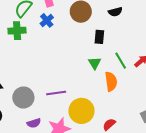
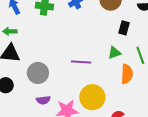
green triangle: (95, 63) -> (114, 53), turned 32
purple line: (56, 93) -> (81, 62), moved

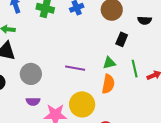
orange semicircle: (127, 74) -> (108, 84), moved

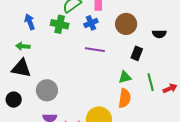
purple line: (75, 68) -> (95, 50), moved

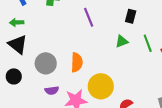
purple line: (95, 50) -> (89, 17), turned 66
black triangle: (21, 68) -> (18, 44), turned 35
orange semicircle: (125, 98) -> (77, 62), moved

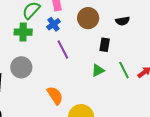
orange semicircle: (77, 62) -> (55, 95), turned -30
gray circle: (46, 63) -> (21, 67), moved

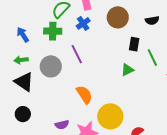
purple line: (63, 50) -> (77, 54), moved
green line: (124, 70) -> (152, 58), moved

